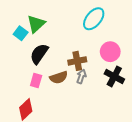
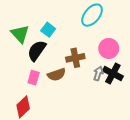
green triangle: (36, 24) -> (20, 34), moved, turned -30
cyan square: (21, 33) -> (48, 30), moved
gray arrow: (81, 76) -> (98, 74), moved

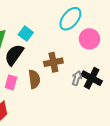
pink circle: (109, 48) -> (89, 39), moved
brown semicircle: (57, 75) -> (34, 79), turned -78

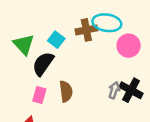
cyan ellipse: (70, 19) -> (107, 23), turned 60
brown cross: (53, 62) -> (86, 30), moved

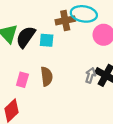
cyan square: (56, 40) -> (47, 40), moved, turned -32
black semicircle: (43, 64) -> (26, 37), moved

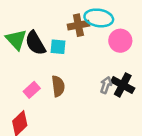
black semicircle: (26, 37) -> (35, 43), turned -65
pink rectangle: (22, 80) -> (32, 90), turned 32

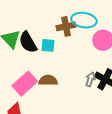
brown semicircle: (58, 86) -> (48, 80), turned -84
pink rectangle: (32, 90) -> (25, 84), size x1.6

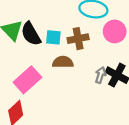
brown cross: (66, 26) -> (78, 39), moved
brown semicircle: (48, 80) -> (63, 62), moved

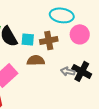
gray arrow: (100, 75) -> (68, 71), turned -96

